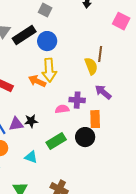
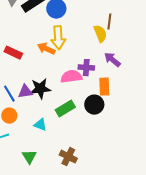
pink semicircle: (62, 109) -> (71, 77), size x1.5
black star: (31, 121) -> (40, 89), size x1.5

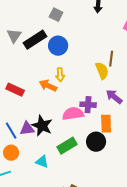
yellow arrow: (58, 38) -> (60, 75), size x0.6
black star: (40, 89) -> (42, 126), turned 30

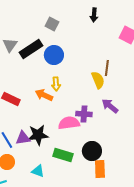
orange rectangle: (106, 124) -> (100, 169), moved
black star: (42, 126) -> (38, 135), turned -30
green rectangle: (67, 146) -> (63, 155), turned 48

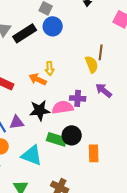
blue circle: (54, 55) -> (53, 26), moved
black star: (38, 135) -> (40, 110), moved
black circle: (92, 151) -> (72, 135), moved
cyan triangle: (38, 171) -> (32, 155), size x1.6

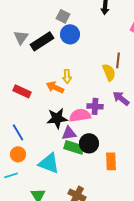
purple triangle: (17, 122) -> (69, 133), moved

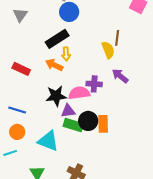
black rectangle: (42, 41) -> (57, 39), moved
blue line: (18, 132) -> (17, 110), turned -42
orange rectangle: (111, 161) -> (103, 124), moved

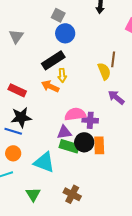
purple cross: (94, 84) -> (90, 120), moved
black star: (56, 96) -> (21, 117), moved

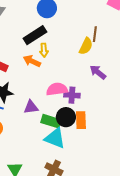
yellow semicircle: (104, 71) -> (86, 46), turned 48
purple triangle: (64, 132) -> (31, 107), moved
cyan triangle: (44, 162) -> (55, 138), moved

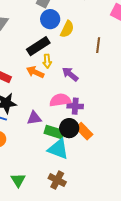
yellow semicircle: (86, 46) -> (67, 29), moved
purple arrow: (98, 72) -> (70, 74), moved
orange rectangle: (81, 120) -> (84, 131), turned -42

